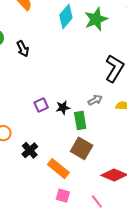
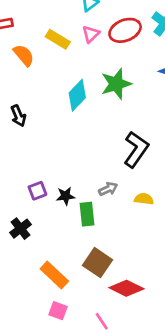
cyan diamond: (66, 16) -> (77, 95), moved
brown square: (82, 148) -> (98, 263), moved
black cross: (30, 150) -> (20, 229), moved

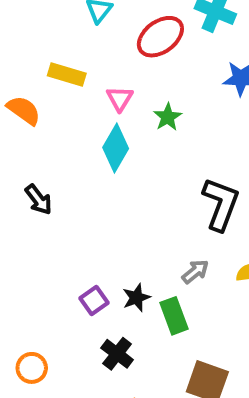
pink triangle: (91, 34) -> (120, 98), moved
green star: (116, 84) -> (168, 117), size x0.6
black cross: (20, 229) -> (117, 354), moved

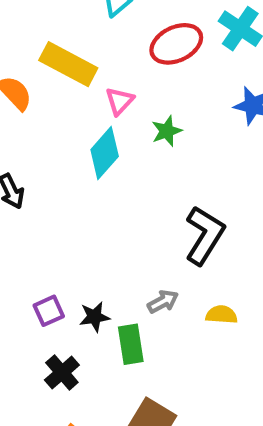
yellow rectangle: (67, 75) -> (68, 64), size x1.4

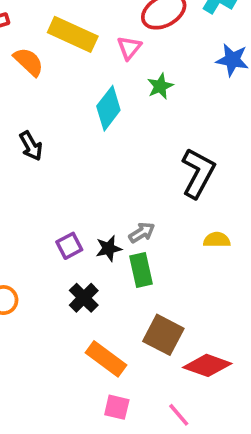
pink triangle: (120, 101) -> (129, 48), moved
gray arrow: (163, 302) -> (142, 233), moved

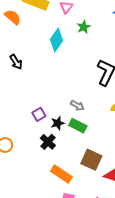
gray arrow: (142, 233) -> (77, 106), turned 64
black star: (109, 248) -> (58, 123), moved
green rectangle: (141, 270) -> (78, 126), turned -48

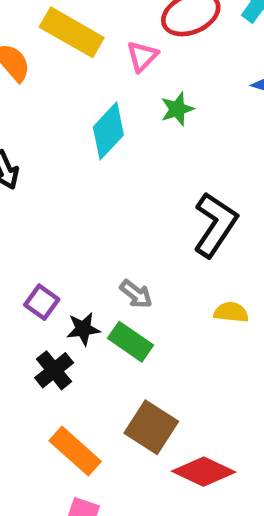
purple square: (39, 114) -> (42, 302), turned -32

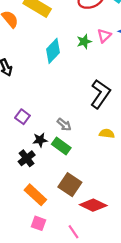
pink triangle: (142, 56) -> (104, 36), moved
purple square: (42, 302) -> (22, 117), moved

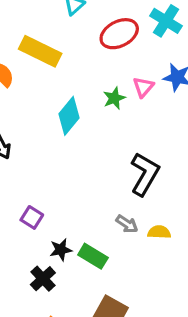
gray arrow: (64, 125) -> (127, 224), moved

